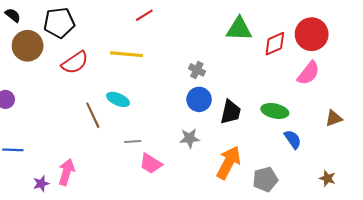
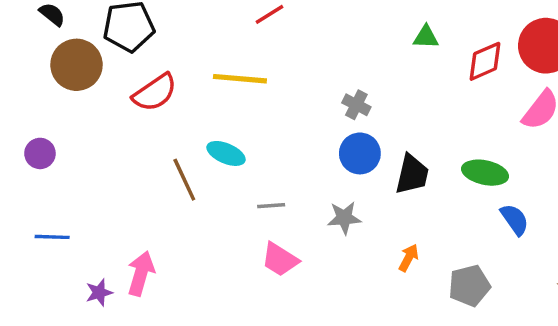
green triangle: (239, 29) -> (426, 37), size x0.6
gray line: (133, 141) -> (271, 206), moved
orange arrow: (228, 163) -> (409, 258), size x0.5

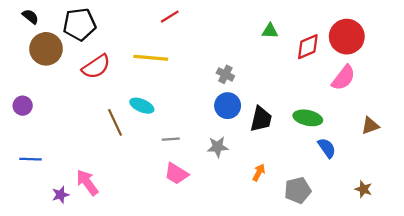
pink arrow: (141, 273) -> (87, 182), turned -52

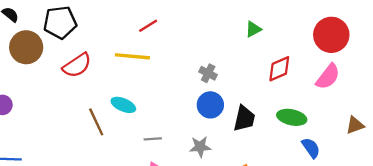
red line: (170, 17) -> (148, 26), moved
green triangle: (270, 31) -> (253, 29), turned -30
red diamond: (308, 47) -> (279, 69), moved

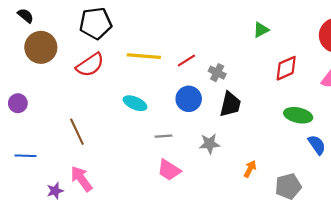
black pentagon: (60, 22) -> (96, 23), moved
red line: (148, 26) -> (186, 61), moved
blue circle: (210, 105) -> (189, 99), moved
black trapezoid: (244, 118) -> (230, 104), moved
brown line: (96, 122) -> (77, 132), moved

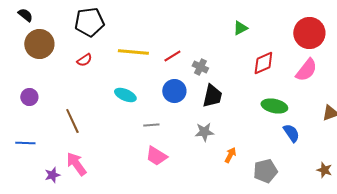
red semicircle: (90, 65) -> (84, 60), size x0.6
purple circle: (18, 103) -> (29, 97), moved
gray star: (209, 144) -> (204, 132), moved

